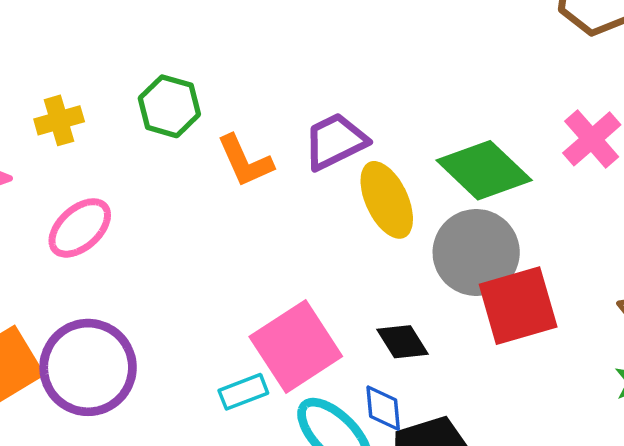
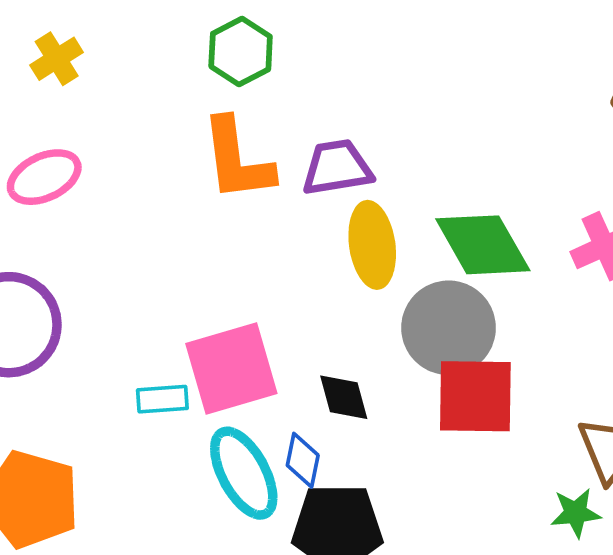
green hexagon: (169, 106) -> (241, 52), moved
yellow cross: (59, 120) -> (57, 59), turned -33
orange L-shape: (245, 161) -> (237, 160), size x1.4

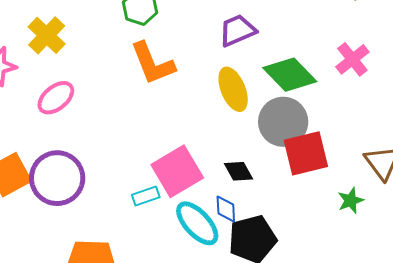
yellow cross: (57, 59) -> (47, 35), size x1.4
purple trapezoid: (337, 168) -> (237, 30), moved
green star: (576, 513) -> (351, 201), moved

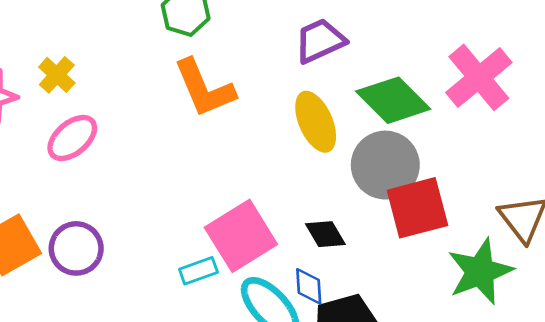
yellow cross: (47, 35) -> (57, 75), moved, size x0.7
pink cross: (352, 59) -> (479, 77), size x1.4
purple circle: (57, 178) -> (76, 248), size x0.7
green star: (351, 201) -> (480, 271), size x1.8

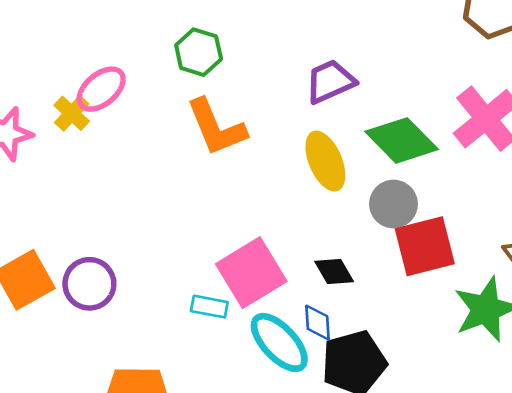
pink ellipse: (72, 138) -> (101, 89), moved
gray circle: (385, 165) -> (393, 204), size x0.7
cyan rectangle: (198, 271) -> (209, 307), turned 30

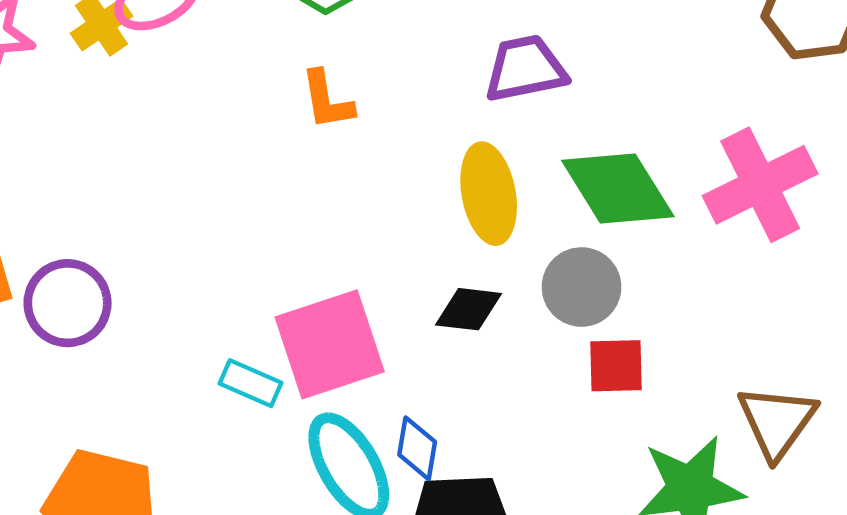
orange L-shape: (216, 127) -> (327, 100), size x0.6
red square: (425, 246) -> (616, 366), size x0.6
black diamond: (334, 271) -> (468, 309), moved, turned -66

